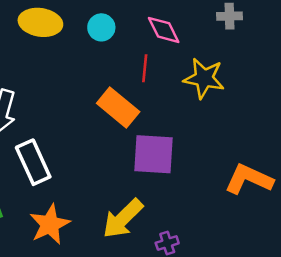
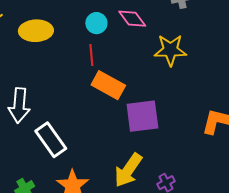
cyan circle: (101, 27) -> (96, 23), moved
red line: (145, 68) -> (91, 55), moved

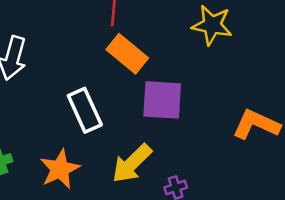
white rectangle: (51, 140) -> (85, 110), moved

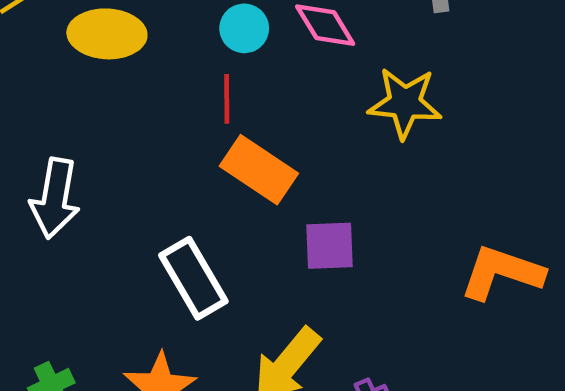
purple square: (162, 100) -> (330, 246), size x0.7

